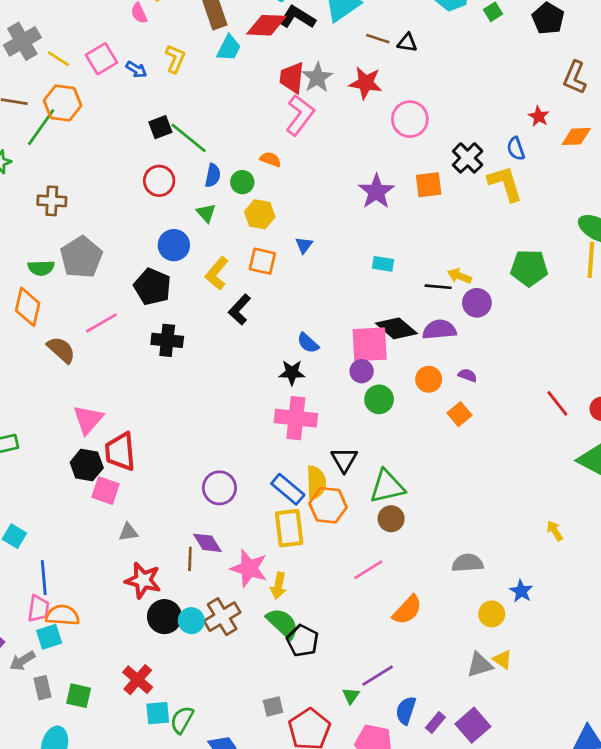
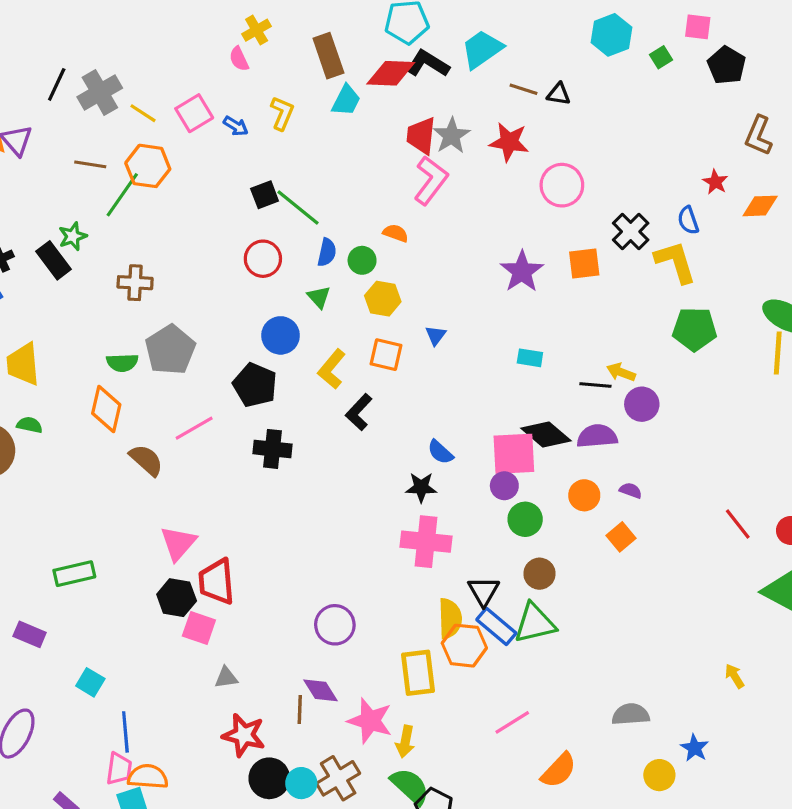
green pentagon: (529, 268) -> (695, 329), moved
blue rectangle: (288, 489) -> (496, 626), moved
brown circle: (391, 519) -> (539, 574), moved

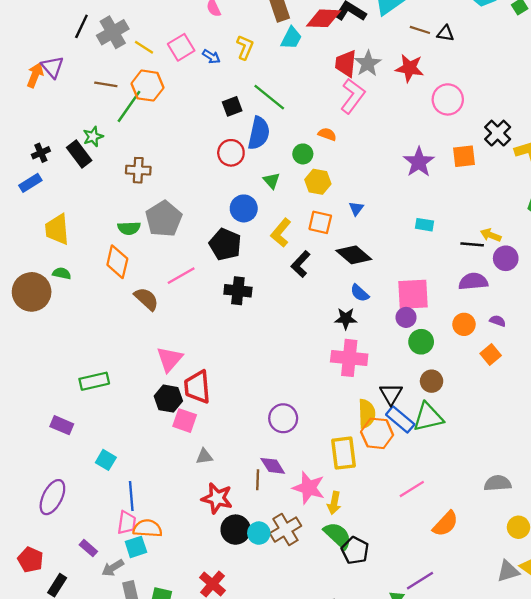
green line: (298, 208) -> (269, 97), moved
blue semicircle: (327, 252) -> (259, 133), moved, size x1.6
black diamond: (546, 435) -> (354, 255), moved

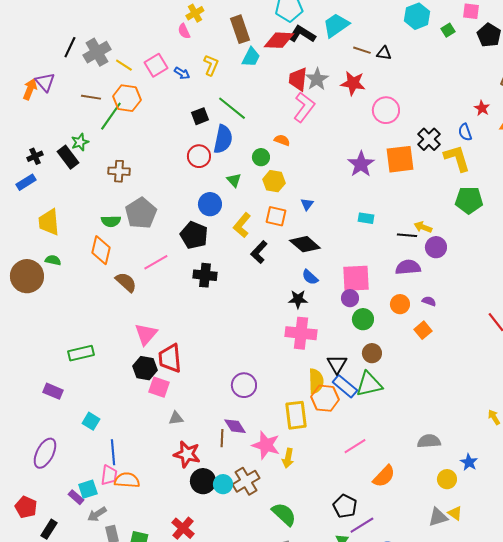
orange square: (464, 156) -> (400, 159), size x1.4
green semicircle: (338, 535) -> (284, 514), moved
cyan square: (136, 547) -> (88, 489), moved
black pentagon: (355, 550) -> (345, 506), moved

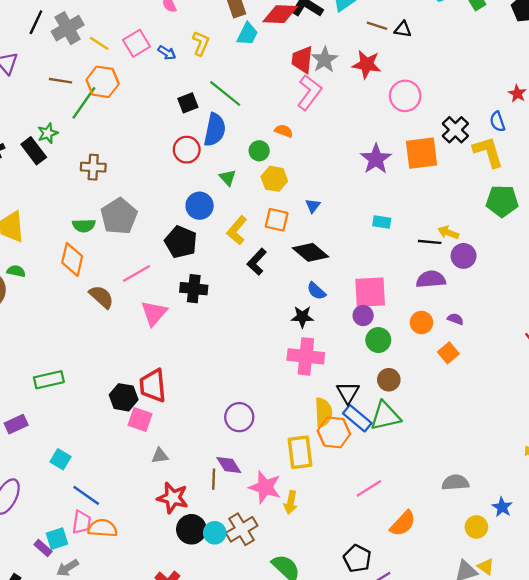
pink triangle: (146, 334) -> (154, 313), moved
purple rectangle: (53, 391) -> (16, 424), turned -48
blue line: (113, 452) -> (86, 495), turned -50

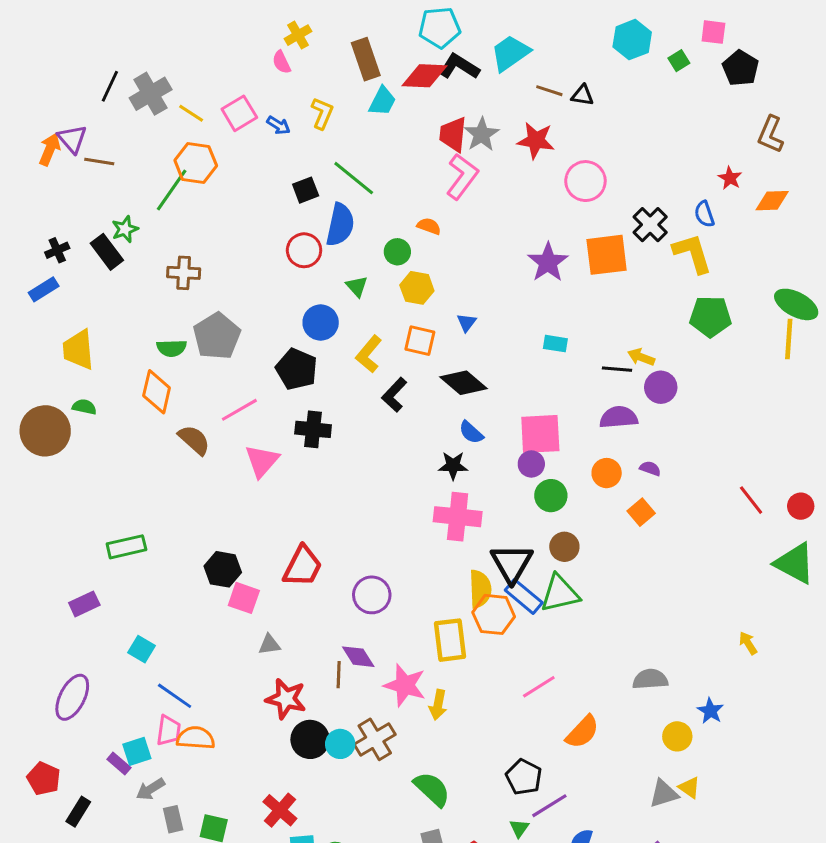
brown line: (61, 81) -> (99, 161), moved
red trapezoid: (153, 386) -> (303, 566), moved, turned -148
black triangle: (348, 393) -> (512, 563), size x1.4

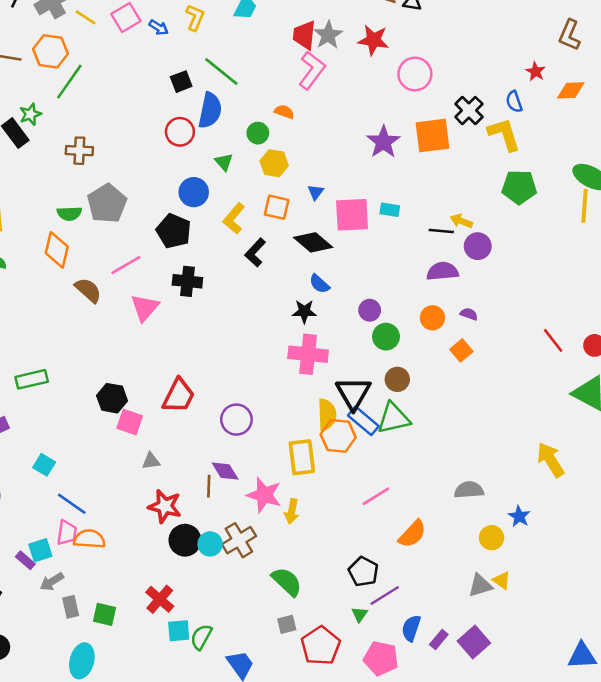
orange hexagon: (196, 163) -> (50, 51), moved
pink square: (540, 434) -> (352, 215), moved
yellow arrow: (748, 643) -> (551, 460), size x1.8

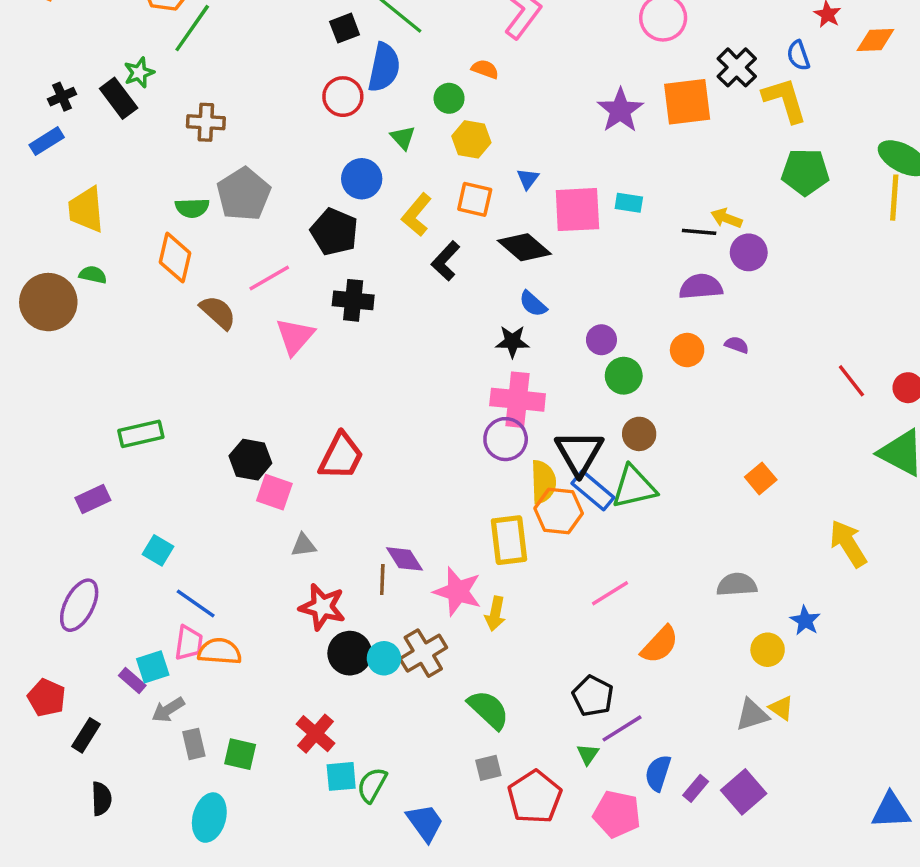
orange square: (461, 350) -> (761, 478), moved
purple circle: (236, 420) -> (506, 439), moved

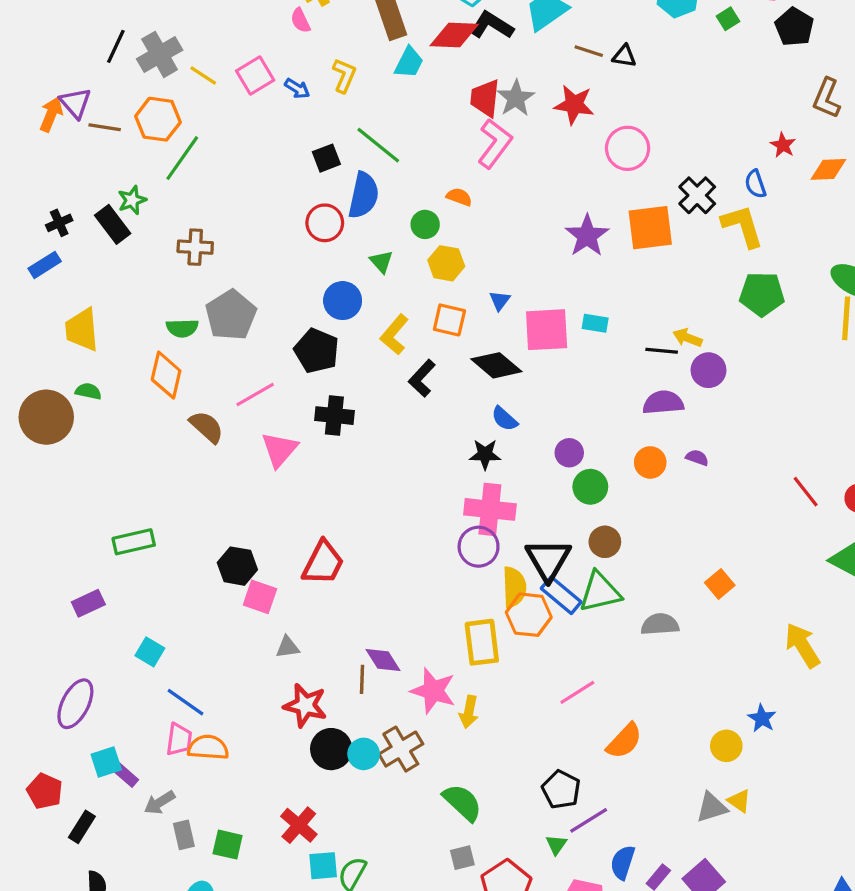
gray semicircle: (737, 585) -> (660, 624), moved
cyan square: (153, 667) -> (106, 762), moved

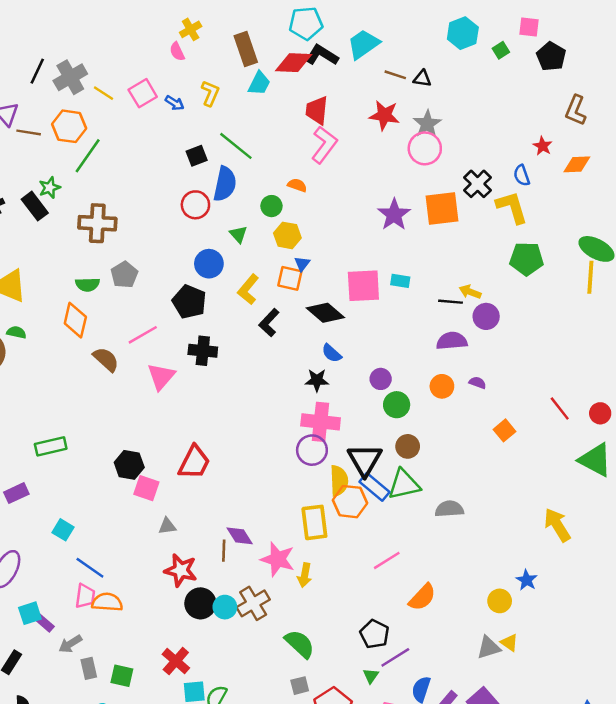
gray star: (516, 98) -> (427, 124), moved
brown cross: (195, 247) -> (97, 223), size x1.4
blue triangle: (500, 301) -> (302, 264), moved
gray pentagon: (231, 315) -> (124, 275), size x0.7
orange square: (720, 584) -> (505, 430), moved

